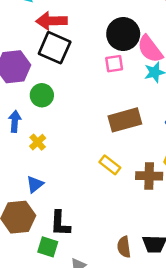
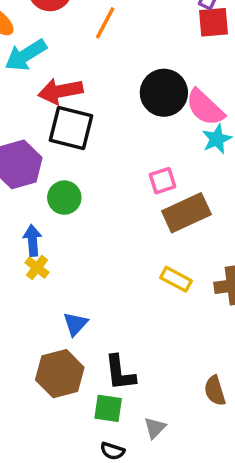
pink square: (114, 64) -> (162, 181), moved
yellow cross: (38, 142) -> (37, 267), moved

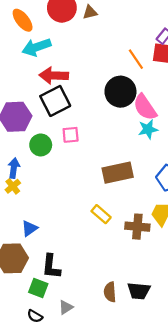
orange line: (105, 23) -> (136, 59), moved, turned -75
black square: (71, 128) -> (55, 101), turned 36
pink square: (162, 181) -> (71, 135), moved

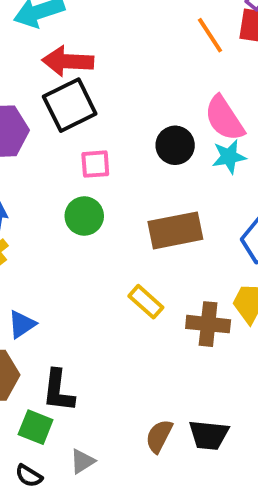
black circle: (120, 92) -> (175, 145), moved, size x0.7
green circle: (41, 145) -> (84, 216), moved
brown semicircle: (110, 292) -> (159, 436), turned 30

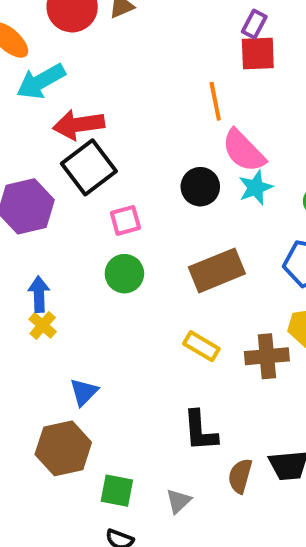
orange line: (210, 35) -> (215, 101), moved, turned 33
black L-shape: (58, 391) -> (200, 431), moved
gray triangle: (82, 461) -> (178, 501), moved

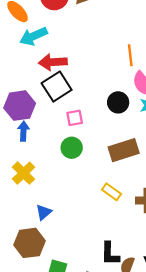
blue arrow: (39, 294) -> (23, 131), moved
yellow cross: (43, 325) -> (24, 173), size x1.5
black L-shape: (200, 431) -> (110, 254), moved

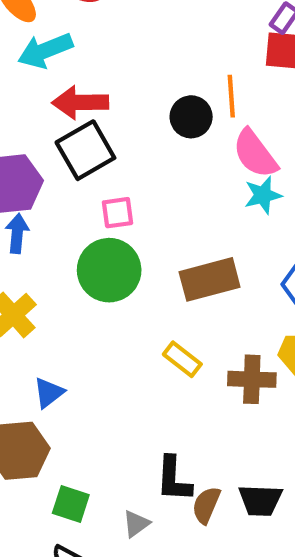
black circle: (118, 102) -> (191, 117), moved
green circle: (72, 148) -> (109, 270), size x1.5

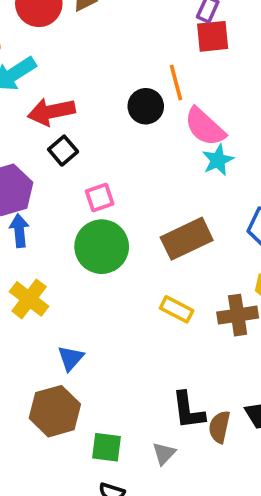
black square: (85, 150) -> (63, 151), size x0.6

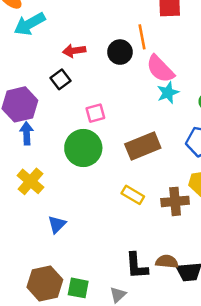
red arrow: (51, 112) -> (74, 51), moved, size x0.7
pink square: (100, 198) -> (95, 113), moved
brown hexagon: (55, 411) -> (45, 283), moved
brown semicircle: (219, 427) -> (167, 262), moved, turned 80

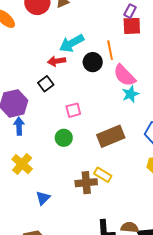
cyan arrow: (30, 24) -> (72, 43), moved
green circle: (83, 148) -> (64, 138), size x0.6
brown cross: (175, 201) -> (86, 183), moved

